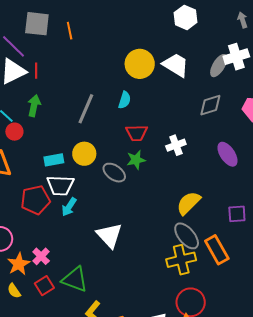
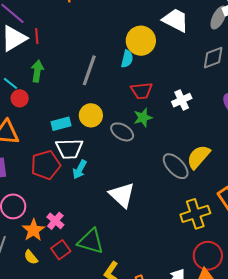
yellow circle: (140, 64) -> (141, 41), moved
gray ellipse: (187, 236) -> (176, 166), moved

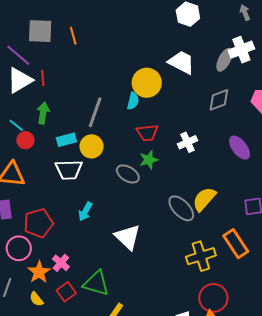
yellow circle: (91, 115) -> (92, 146), moved
cyan rectangle: (61, 124) -> (66, 140), moved
white trapezoid: (69, 149) -> (69, 170), moved
red pentagon: (46, 165) -> (38, 223), moved

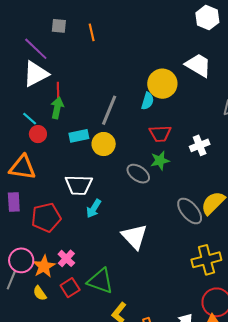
gray square: (40, 31) -> (59, 26), size x0.6
red line: (43, 78) -> (58, 90), moved
white trapezoid: (69, 170) -> (79, 185), moved
pink circle: (19, 248) -> (21, 260), moved

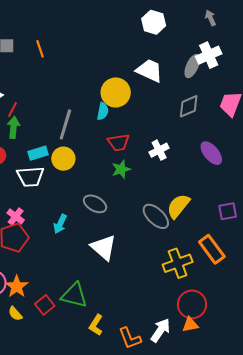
red line: (58, 90) -> (12, 109), turned 35
gray ellipse: (138, 174) -> (95, 204), moved
white trapezoid: (79, 185) -> (30, 177), moved
pink cross: (66, 258) -> (16, 216), moved

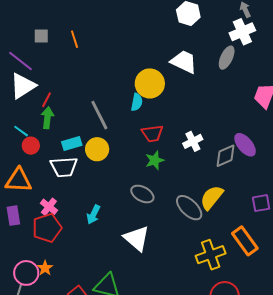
white cross: (209, 55) -> (242, 32), moved
gray diamond: (189, 106) -> (226, 156), moved
gray line: (65, 124) -> (99, 115), turned -44
gray ellipse: (95, 204) -> (142, 194), moved
orange star: (17, 287) -> (45, 268), moved, size x0.7

